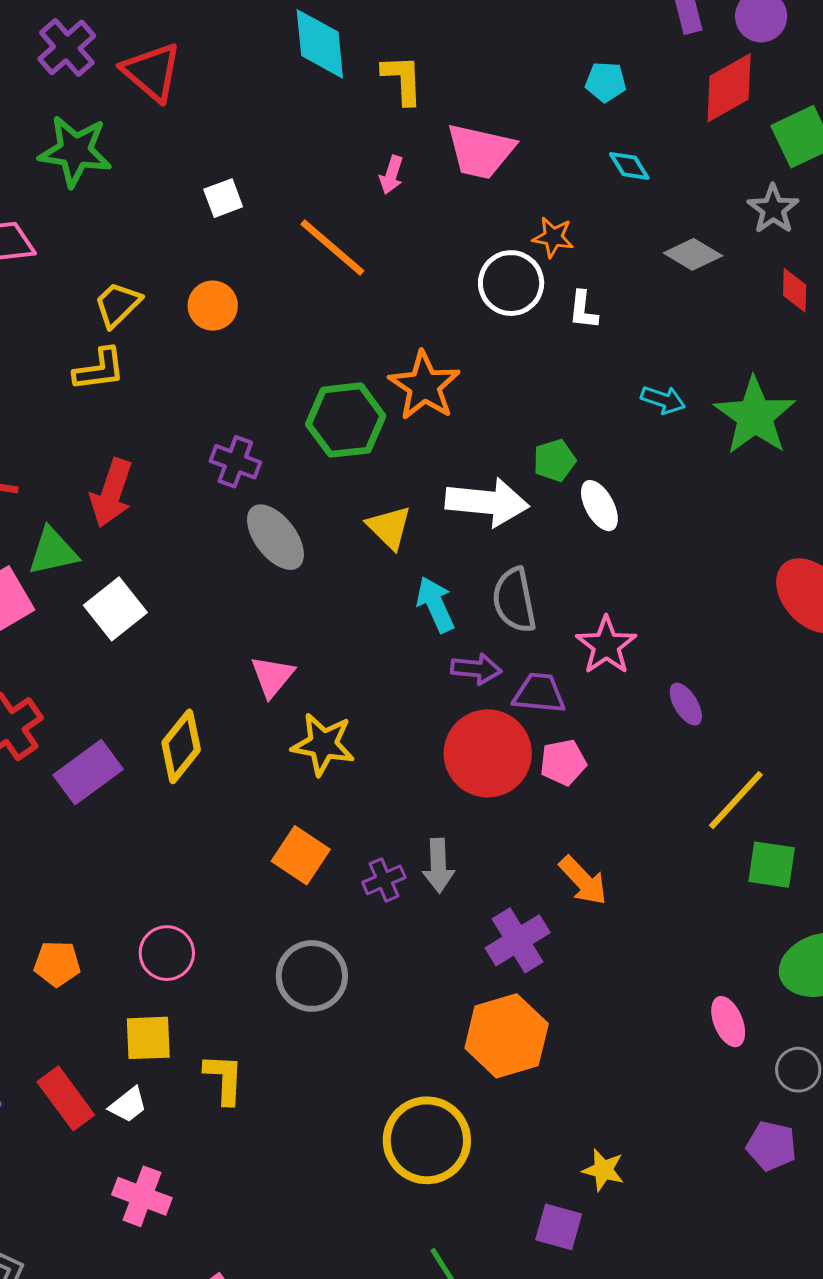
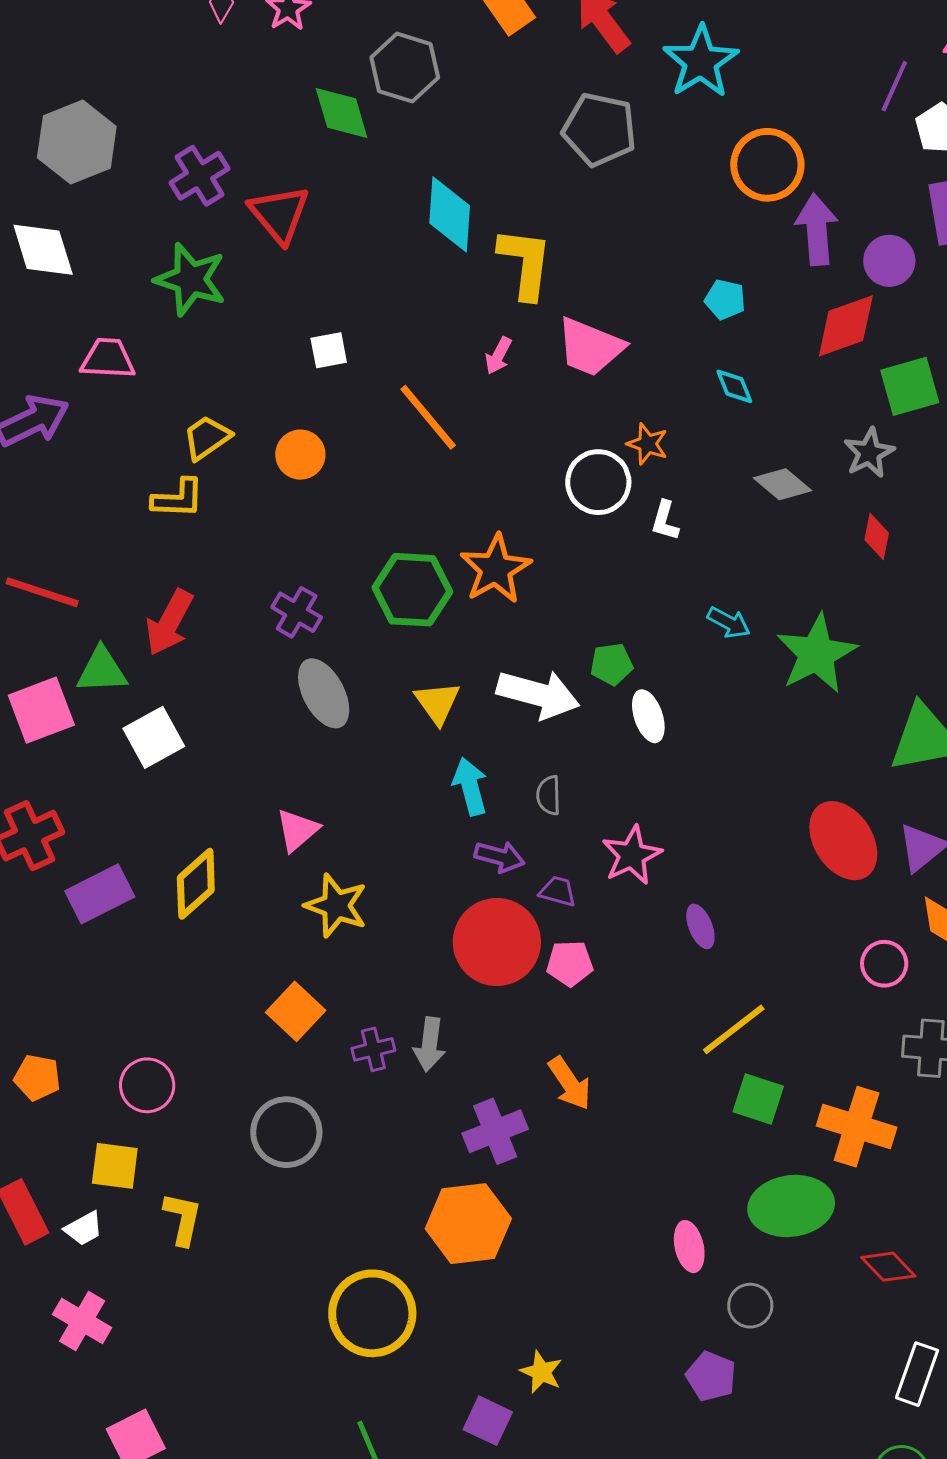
yellow L-shape: (402, 79) -> (525, 263), size x1.4
gray semicircle: (514, 600) -> (549, 795), size x0.6
purple trapezoid: (539, 693) -> (558, 891), size x0.7

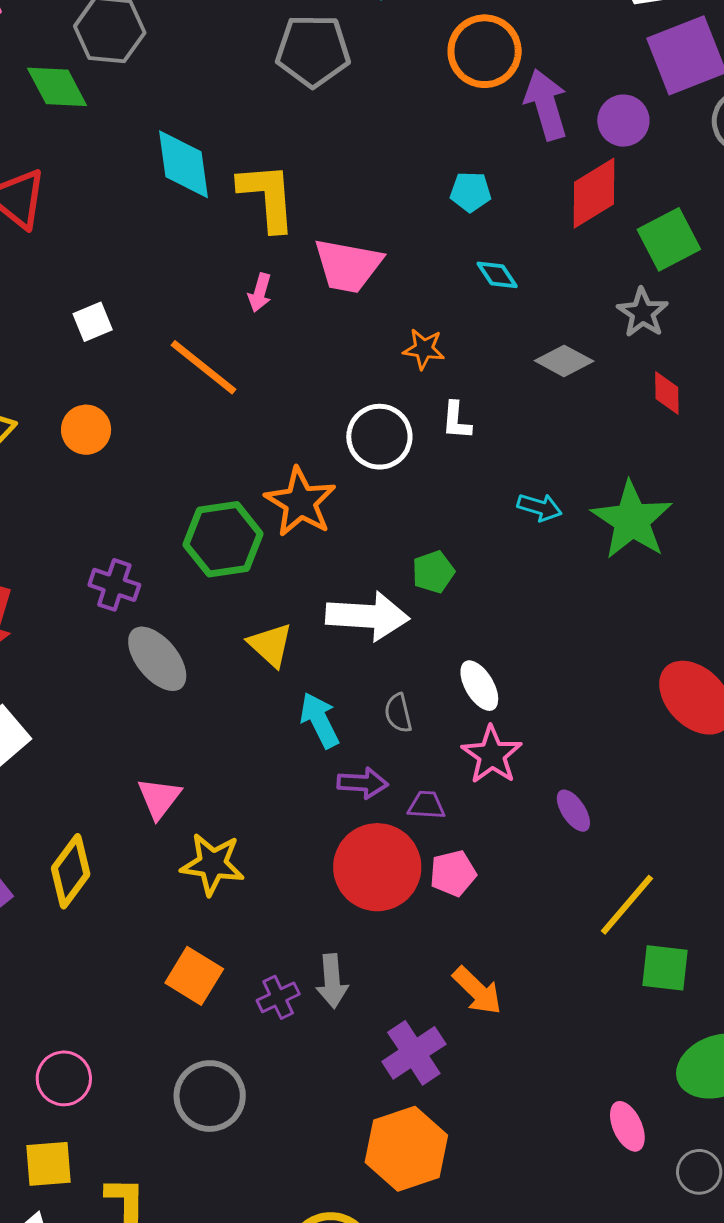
white circle: (598, 482) -> (379, 437), moved
white ellipse: (648, 716) -> (479, 686), moved

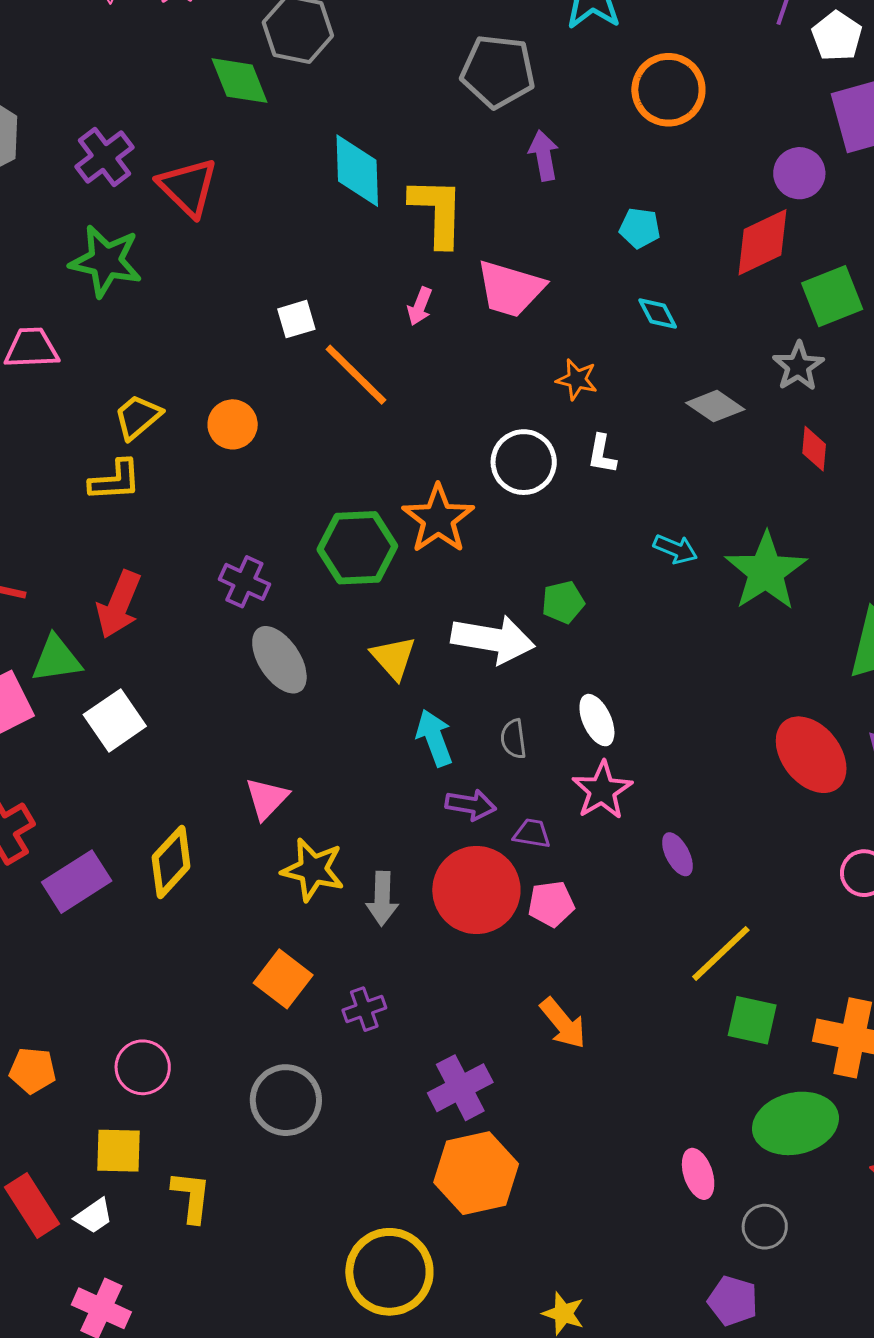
purple arrow: (546, 105) -> (544, 155), moved, size x0.7
white square: (93, 322) -> (296, 319), moved
gray arrow: (332, 981) -> (382, 899), moved
purple cross: (414, 1053) -> (460, 1088), moved

